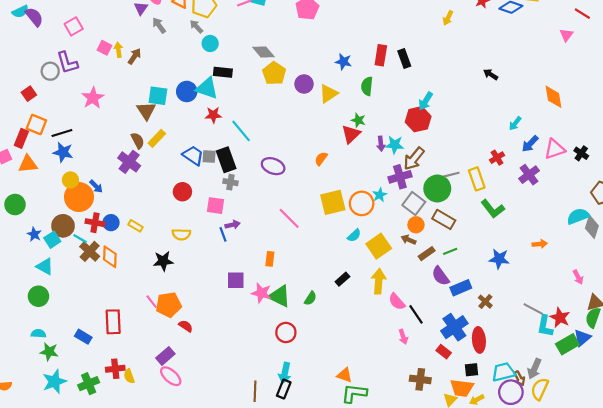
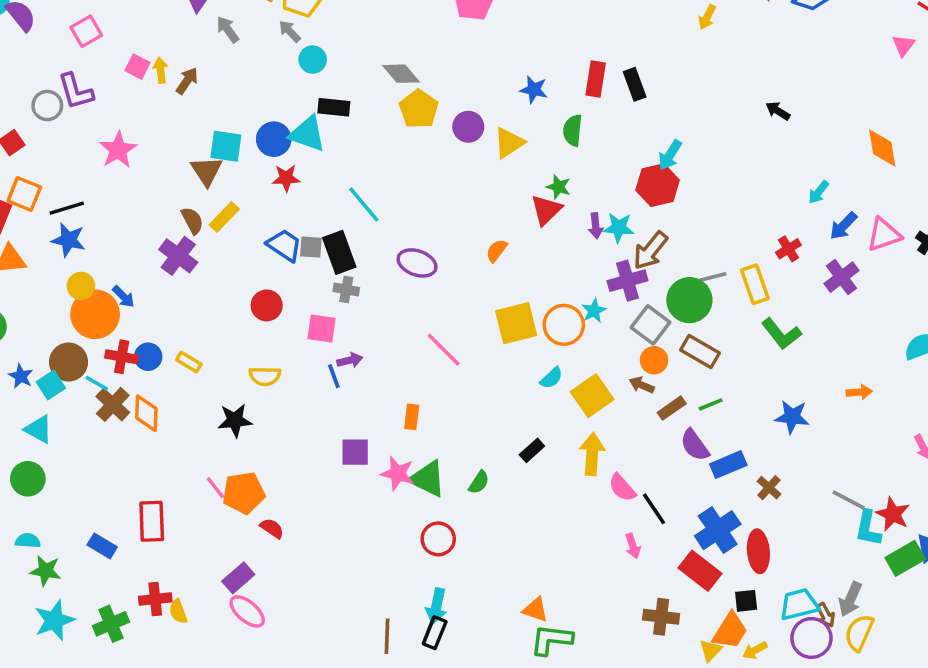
red star: (213, 115) -> (286, 178), moved
red rectangle: (444, 352) -> (700, 571), size x1.6
orange trapezoid: (462, 388) -> (730, 631), turned -65

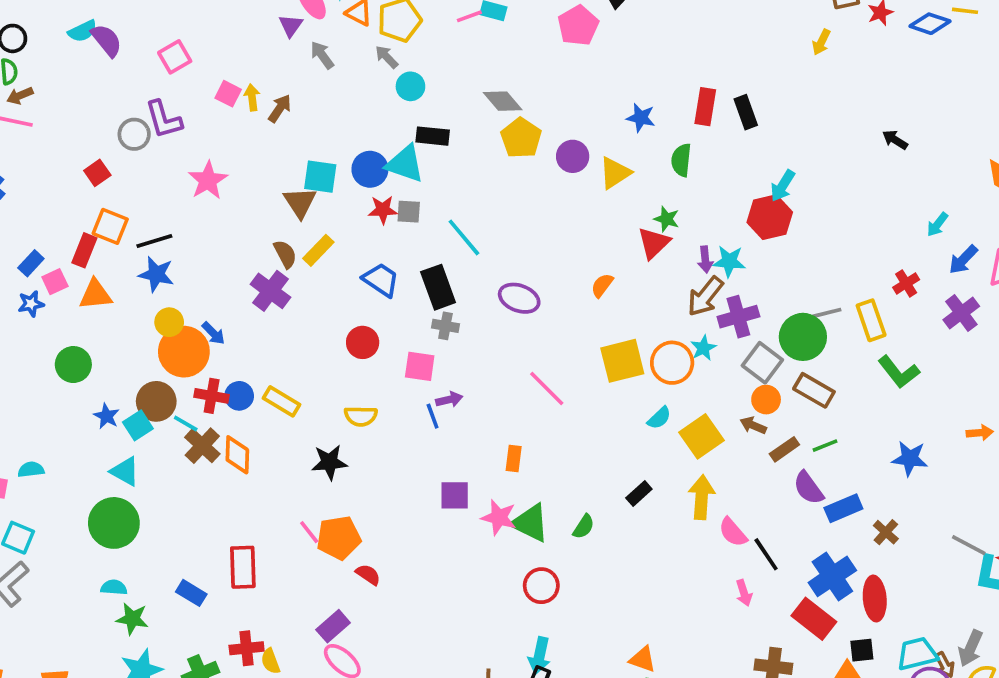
gray square: (311, 247) -> (409, 212), moved
brown arrow: (650, 251) -> (705, 296), moved
yellow rectangle: (189, 362) -> (282, 401), size x1.4
green circle: (28, 479) -> (114, 523), size x1.4

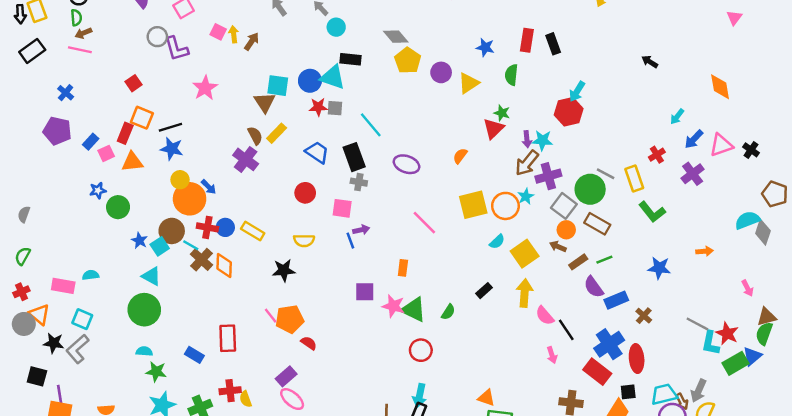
gray circle: (134, 134) -> (157, 37), moved
blue star: (31, 304) -> (98, 190), moved
gray line: (827, 313) -> (606, 174), turned 42

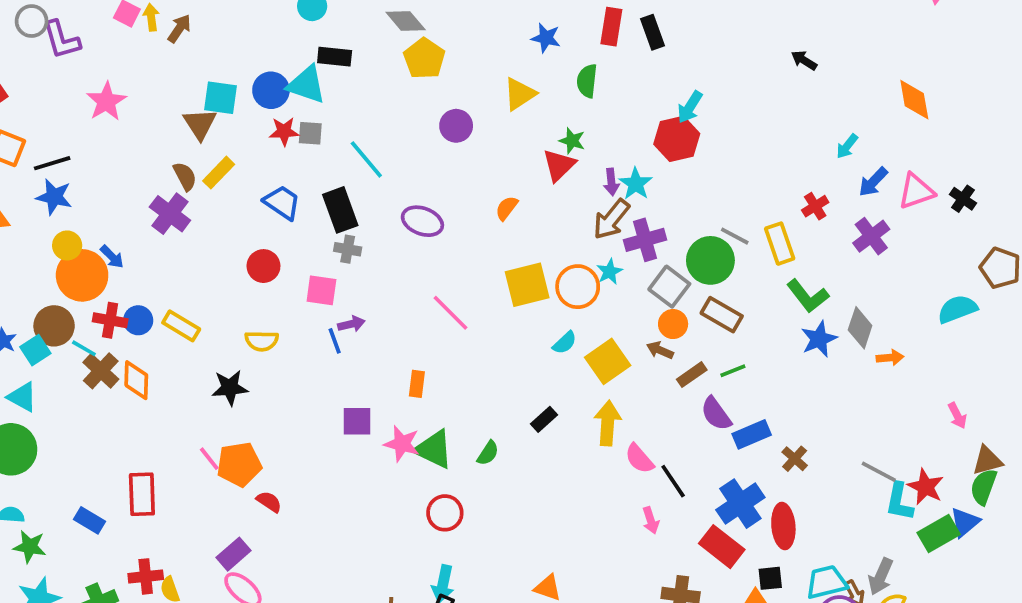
purple circle: (441, 72) -> (456, 126), moved
cyan star: (542, 140) -> (636, 184), turned 30
gray diamond: (763, 232) -> (860, 328), moved
blue star: (659, 268) -> (819, 339), moved, turned -30

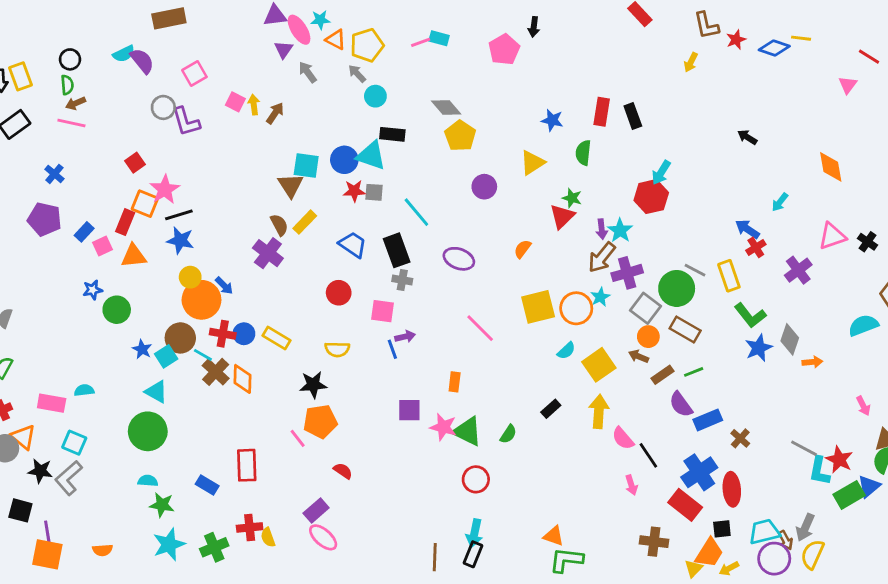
pink star: (106, 101) -> (165, 189), moved
blue arrow: (873, 182) -> (747, 229), moved, turned 80
orange pentagon: (239, 464) -> (320, 421), moved

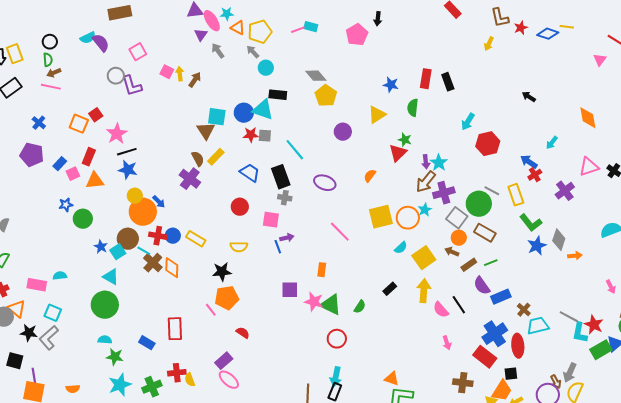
red hexagon: (651, 197) -> (488, 144), moved
orange square: (145, 204) -> (79, 124), moved
black line: (648, 455) -> (459, 305), moved
cyan trapezoid: (764, 532) -> (538, 326), moved

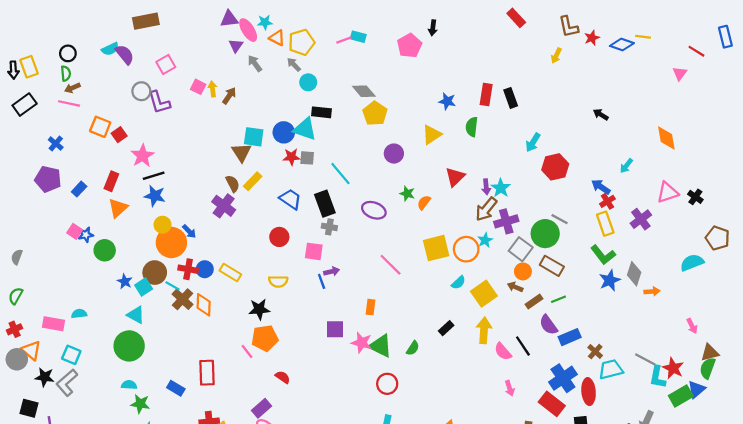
orange square: (79, 124) -> (100, 127), moved
green star: (405, 140) -> (407, 194), moved
pink square: (73, 174) -> (75, 231), moved, turned -32
orange triangle: (95, 181) -> (118, 208), turned -36
yellow rectangle: (516, 195) -> (605, 224), moved

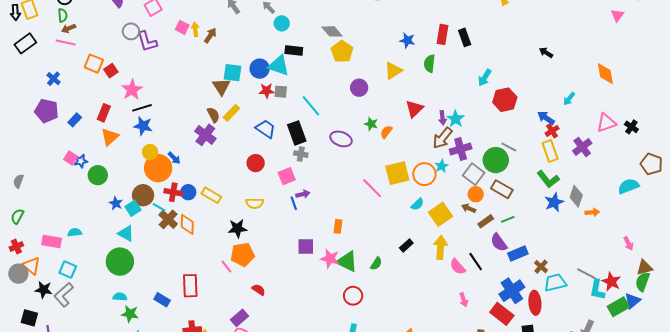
pink square: (314, 251) -> (287, 176), turned -30
pink line: (391, 265) -> (372, 188), moved

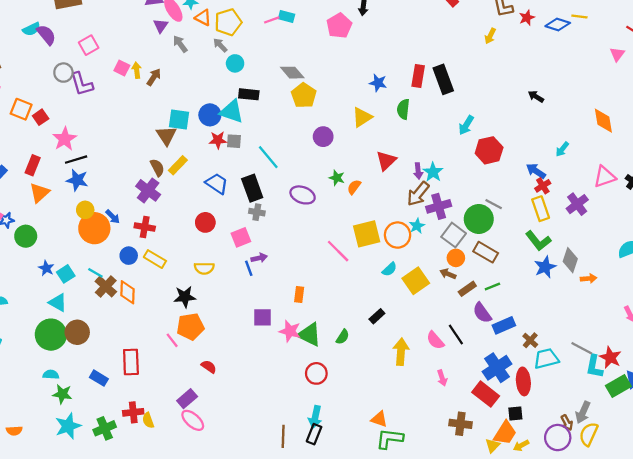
black rectangle: (465, 37) -> (443, 79), size x1.4
red cross: (173, 192) -> (145, 227), moved
brown circle: (143, 195) -> (77, 332), moved
yellow arrow: (440, 247) -> (401, 352), moved

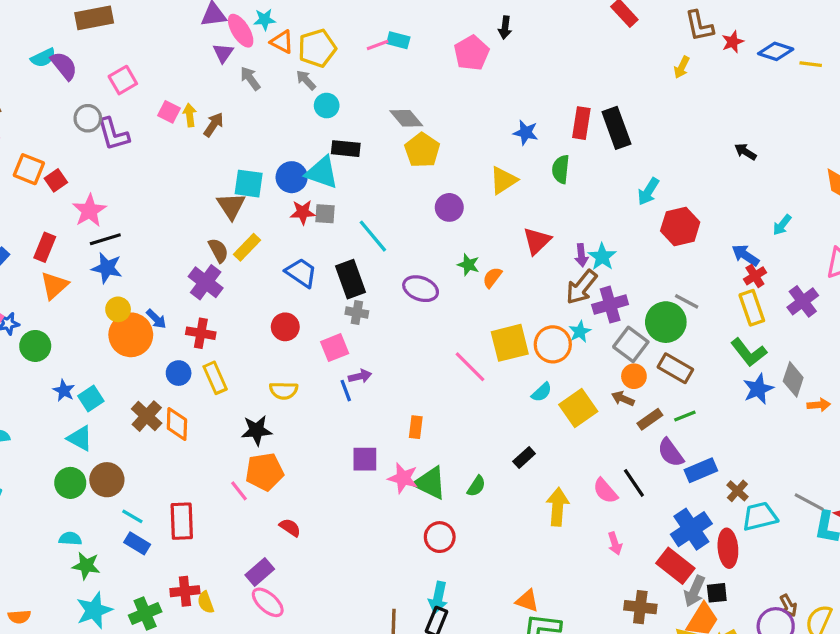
yellow line: (579, 16) -> (811, 64), moved
yellow rectangle: (155, 259) -> (215, 378), turned 35
cyan line: (95, 273) -> (132, 516), moved
green circle: (51, 335) -> (70, 483), size x0.7
gray arrow: (583, 412) -> (694, 591), moved

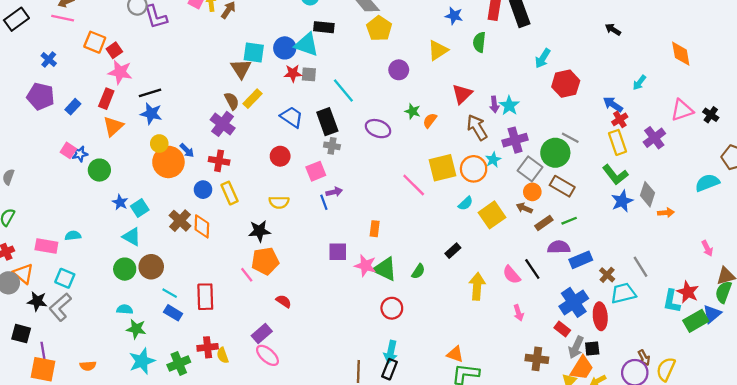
pink star: (89, 211) -> (120, 72), moved, turned -30
brown arrow: (581, 287) -> (477, 127), moved, turned 110
purple semicircle: (671, 453) -> (559, 247), turned 125
gray line: (809, 502) -> (641, 267), moved, turned 30
red rectangle: (675, 566) -> (562, 329), size x0.6

